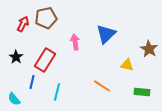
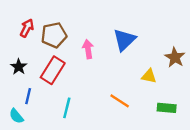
brown pentagon: (46, 18) -> (54, 35), moved
blue line: (32, 82) -> (28, 96), moved

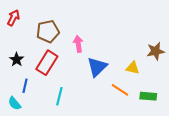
red arrow: (27, 28) -> (13, 18), moved
blue triangle: (124, 40) -> (97, 67), moved
brown star: (175, 57) -> (156, 51), turned 30
orange line: (120, 101) -> (120, 90), moved

